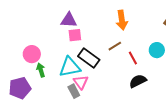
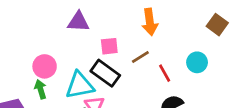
pink square: (75, 35) -> (109, 46), moved
pink circle: (32, 54) -> (45, 66), moved

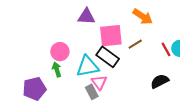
orange arrow: (150, 22) -> (143, 17), turned -48
pink square: (109, 46) -> (111, 36), size x1.6
red line: (165, 73) -> (166, 49), moved

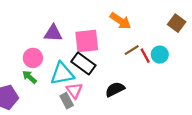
purple triangle: (86, 17) -> (53, 33), moved
brown line: (135, 44) -> (132, 50), moved
green arrow: (57, 70) -> (30, 77), turned -32
black semicircle: (160, 81) -> (115, 89), moved

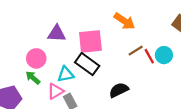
cyan triangle: (62, 74) -> (66, 74), size x0.7
pink triangle: (74, 90) -> (55, 91), moved, turned 36

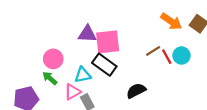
orange arrow: (124, 21) -> (171, 21), moved
purple triangle: (57, 34) -> (87, 34), moved

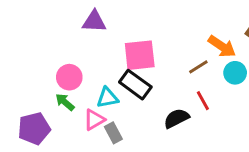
orange arrow: (171, 21) -> (222, 46), moved
purple triangle: (87, 34) -> (94, 21), moved
red line: (167, 57) -> (203, 101), moved

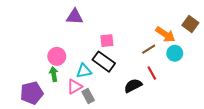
pink square: (140, 55) -> (107, 41), size x0.6
green arrow: (65, 102) -> (54, 74), turned 40

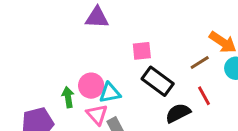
pink circle: (57, 56) -> (91, 86), moved
black rectangle: (104, 62) -> (158, 81), moved
pink triangle: (75, 87) -> (97, 115), turned -42

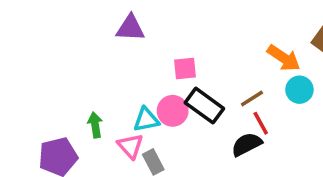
brown line: (200, 62) -> (252, 98), moved
pink circle: (91, 86) -> (173, 111), moved
black semicircle: (178, 113) -> (247, 144), moved

